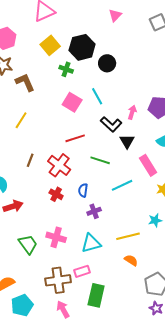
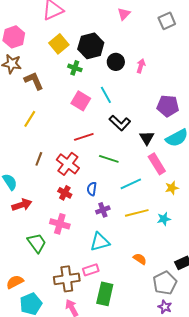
pink arrow: (132, 112) -> (141, 66), moved
black triangle: (127, 141) -> (147, 138), moved
yellow line: (128, 236) -> (137, 213), moved
pink cross: (56, 237) -> (60, 224), moved

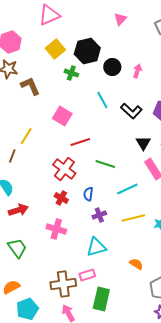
pink square: (81, 101) -> (62, 116), moved
yellow line: (30, 119) -> (26, 136), moved
black L-shape: (120, 123) -> (131, 111), moved
brown line: (39, 159) -> (12, 156), moved
green trapezoid: (37, 243) -> (17, 248), moved

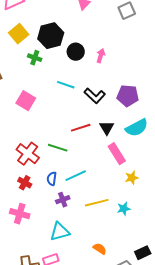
cyan line: (102, 100) -> (66, 85), turned -42
red line: (80, 142) -> (81, 128), moved
green line: (105, 164) -> (58, 148), moved
cyan line: (127, 189) -> (76, 176), moved

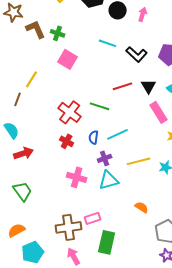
green cross: (35, 58) -> (58, 33), moved
pink cross: (20, 214) -> (77, 177), moved
cyan triangle: (60, 232) -> (109, 180), moved

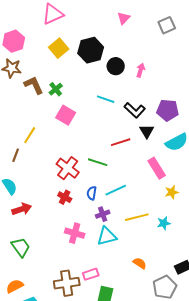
green cross: (58, 33) -> (56, 89), turned 32
black triangle: (149, 86) -> (147, 131), moved

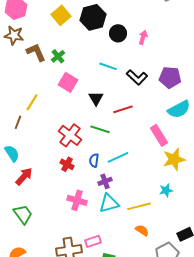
black triangle: (147, 131) -> (96, 98), moved
yellow star: (172, 192) -> (174, 159), size x1.6
red arrow: (22, 209) -> (24, 176), turned -30
yellow line: (137, 217) -> (139, 206), moved

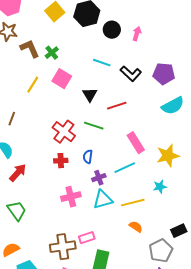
yellow line: (32, 102) -> (33, 85), moved
pink rectangle: (159, 135) -> (136, 143), moved
cyan line: (118, 157) -> (125, 168), moved
red cross: (67, 164) -> (61, 161), turned -32
pink cross: (77, 200) -> (71, 197), turned -30

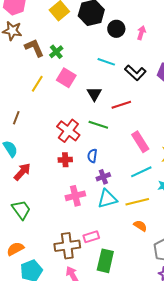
cyan line: (125, 168) -> (141, 172), moved

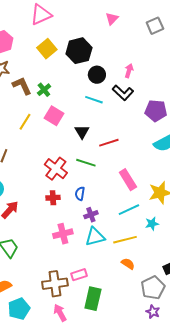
black circle: (116, 29) -> (97, 75), moved
black L-shape: (135, 73) -> (123, 93), moved

